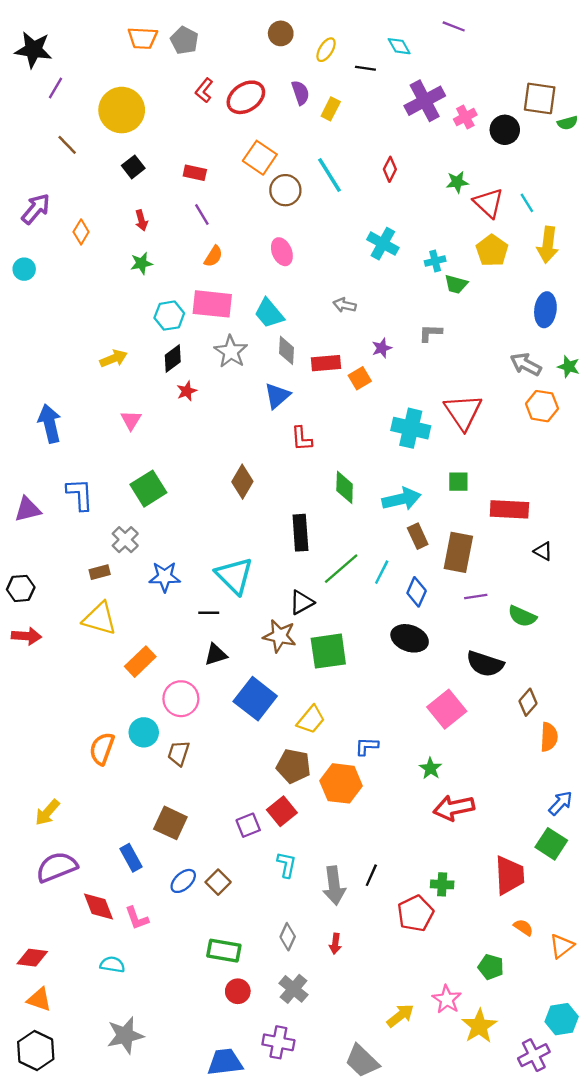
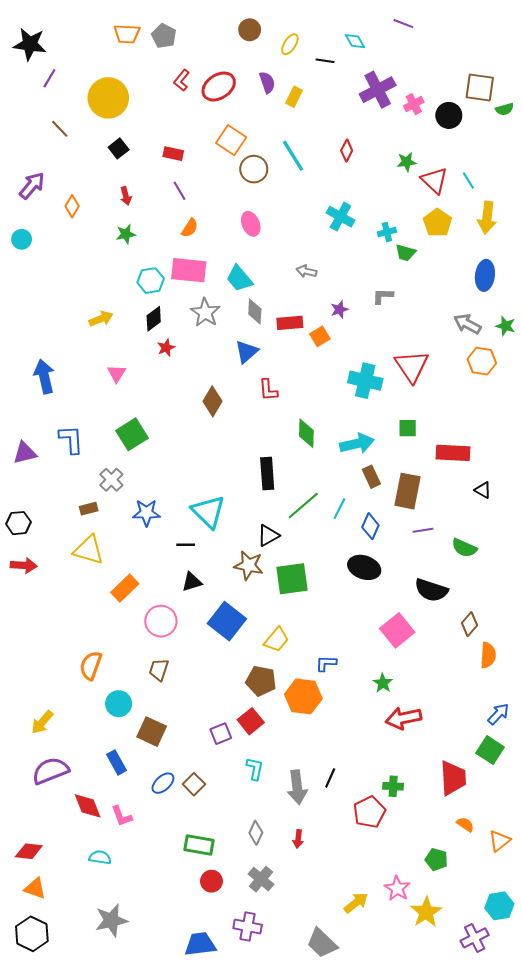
brown diamond: (242, 482) -> (212, 401), moved
cyan circle: (144, 732) -> (119, 704), moved

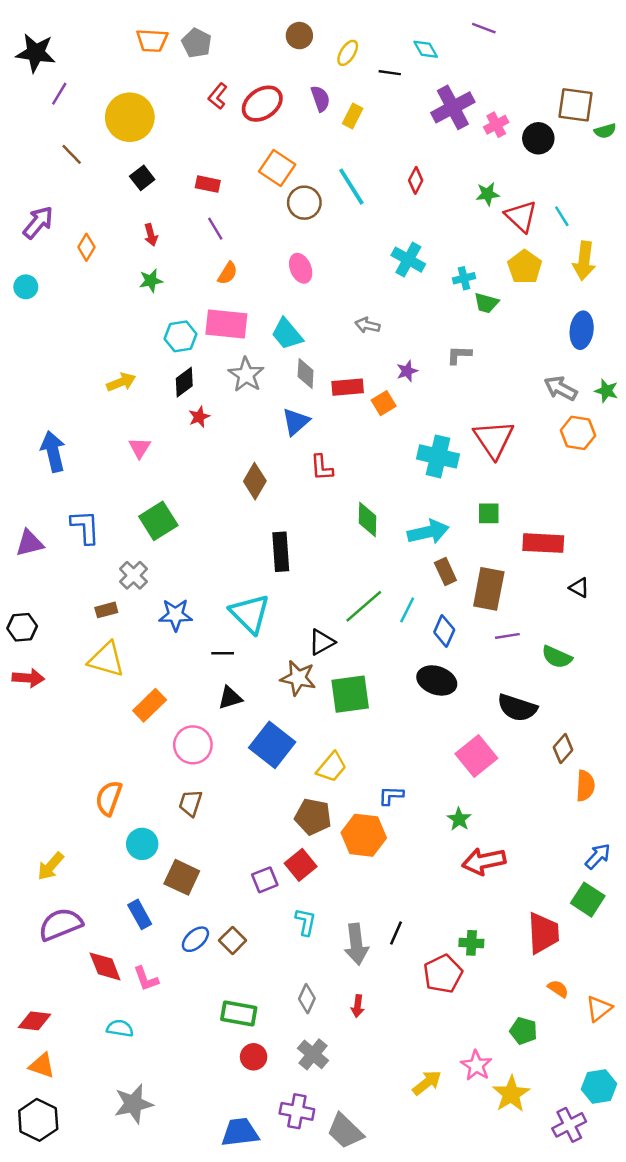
black rectangle: (267, 474) -> (281, 552), moved
gray trapezoid: (322, 943) -> (345, 1131), moved

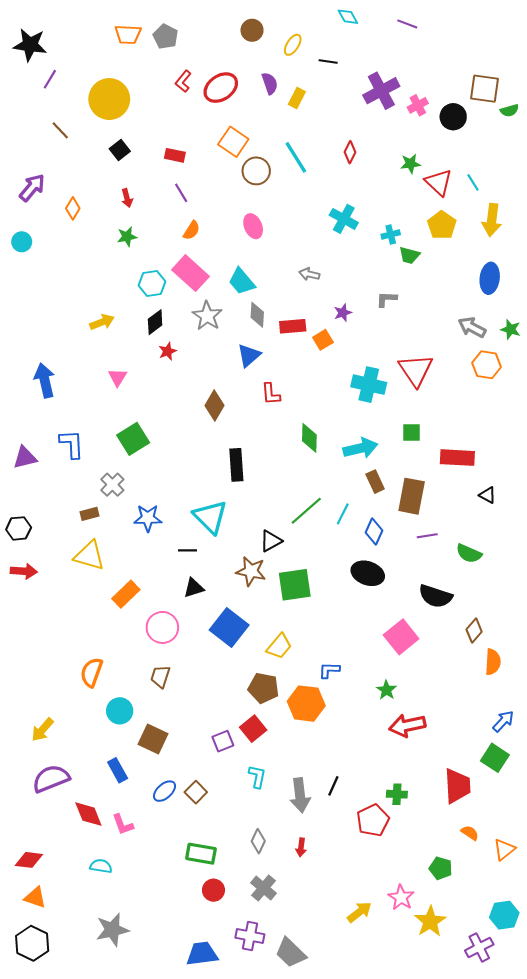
cyan diamond: (426, 49) -> (348, 17), moved
pink rectangle: (226, 324) -> (191, 273), turned 36

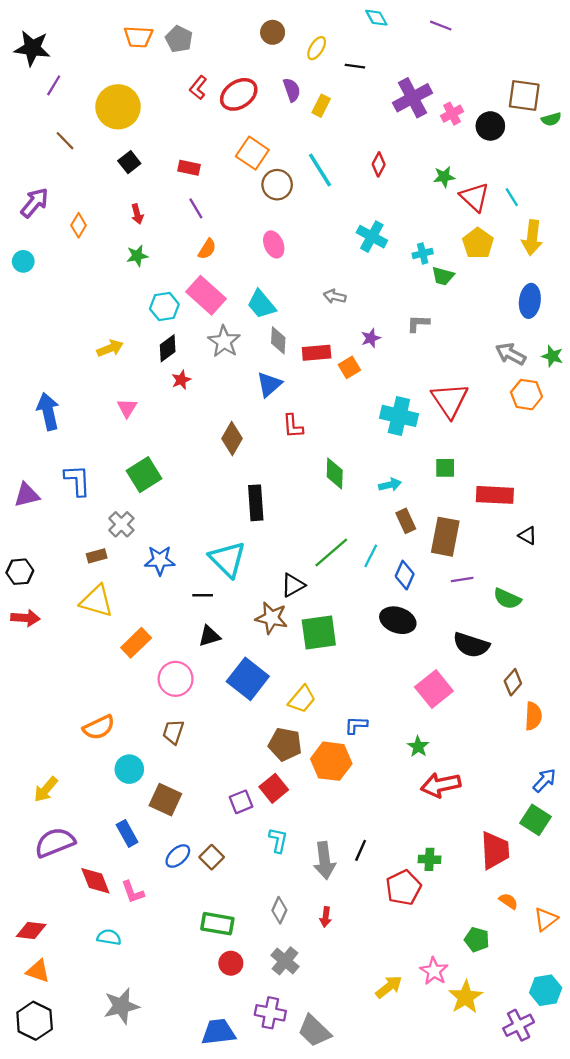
cyan arrow: (360, 448) -> (390, 485), size x0.6
orange semicircle: (92, 672) -> (99, 727), turned -136

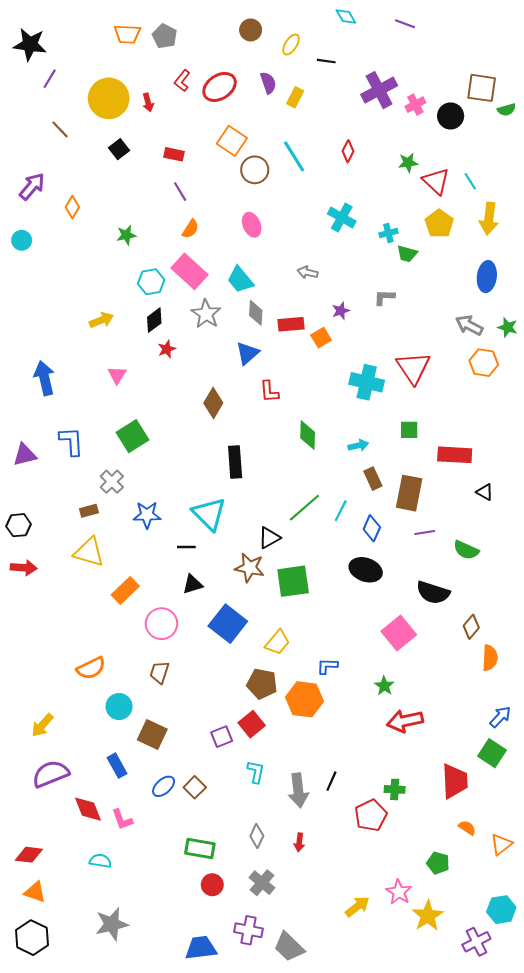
red arrow: (137, 214) -> (148, 102), moved

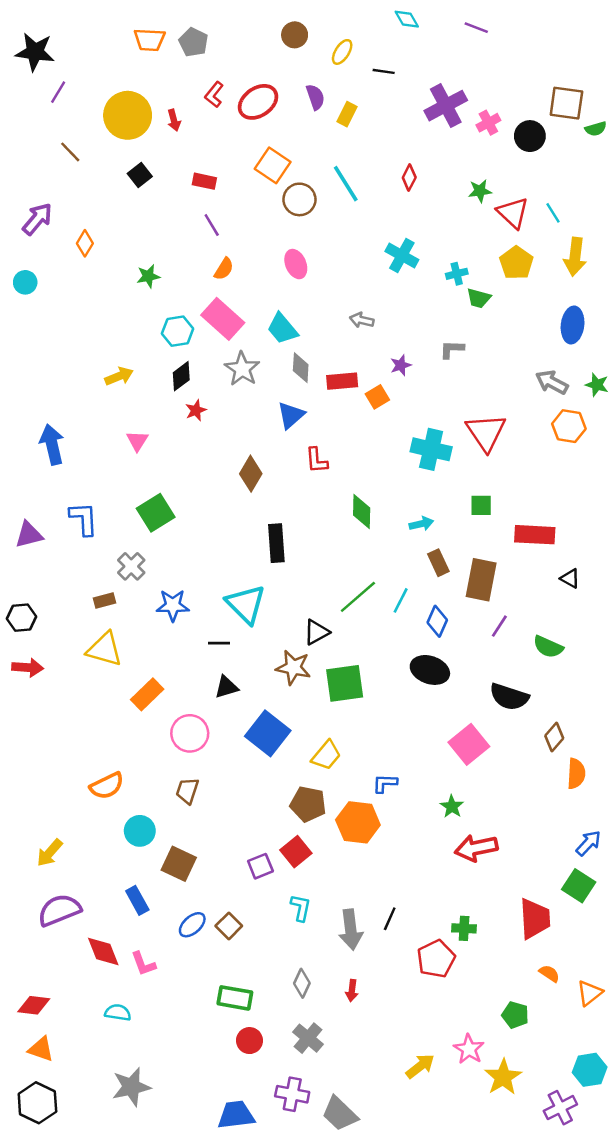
purple line: (425, 532) -> (499, 626), turned -48

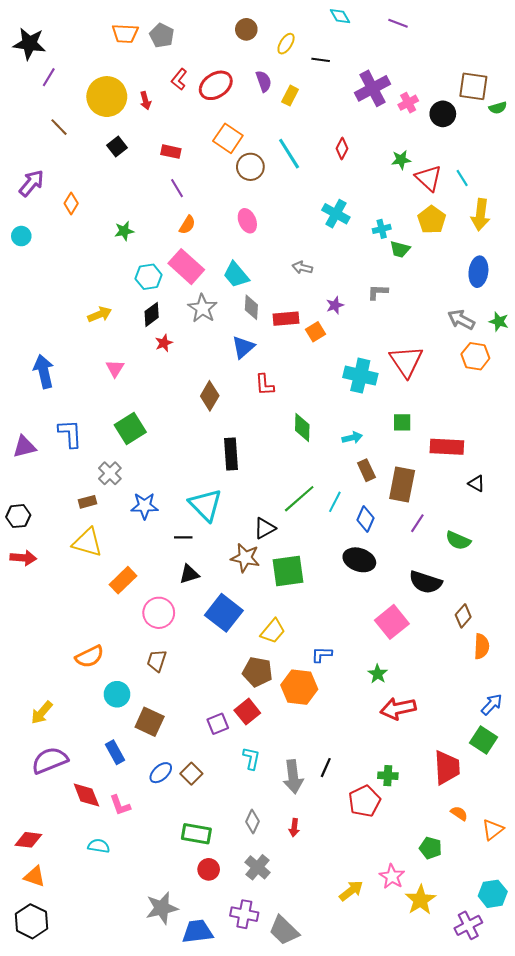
gray star: (131, 1087) -> (162, 908), moved

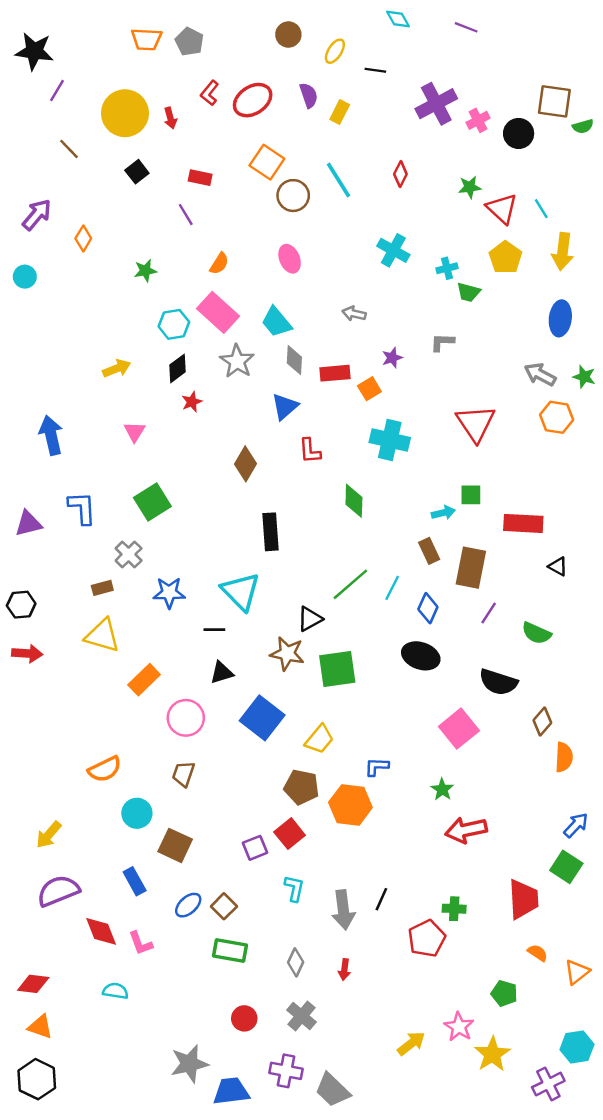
purple line: (177, 188) -> (186, 215), moved
cyan cross: (360, 376) -> (390, 440), moved
cyan arrow: (352, 438) -> (443, 513), moved
green rectangle: (196, 834) -> (230, 950), moved

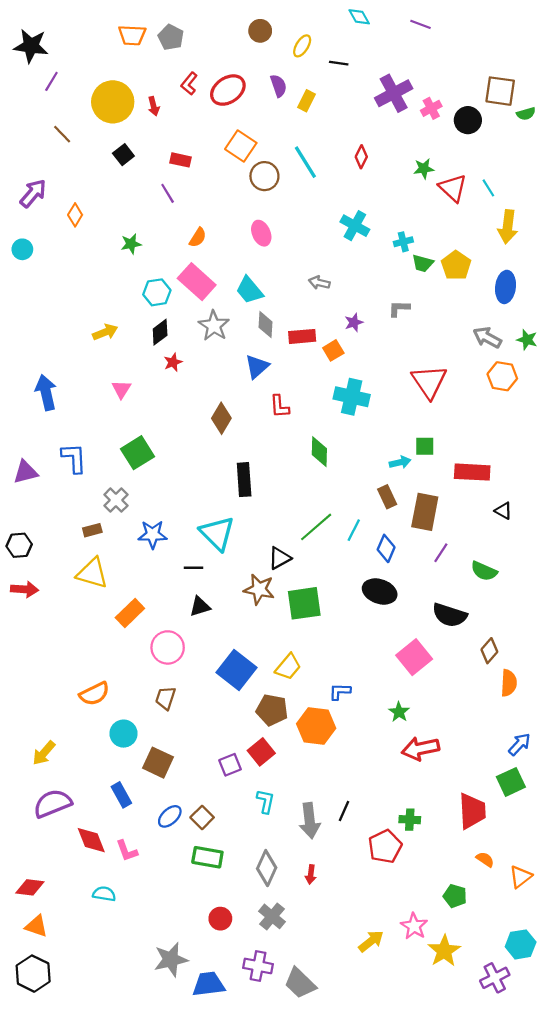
yellow pentagon: (505, 258) -> (456, 265), moved
blue square: (262, 718) -> (236, 670), moved
green square: (566, 867) -> (511, 782), turned 32
gray diamond: (296, 962) -> (267, 868), size x1.4

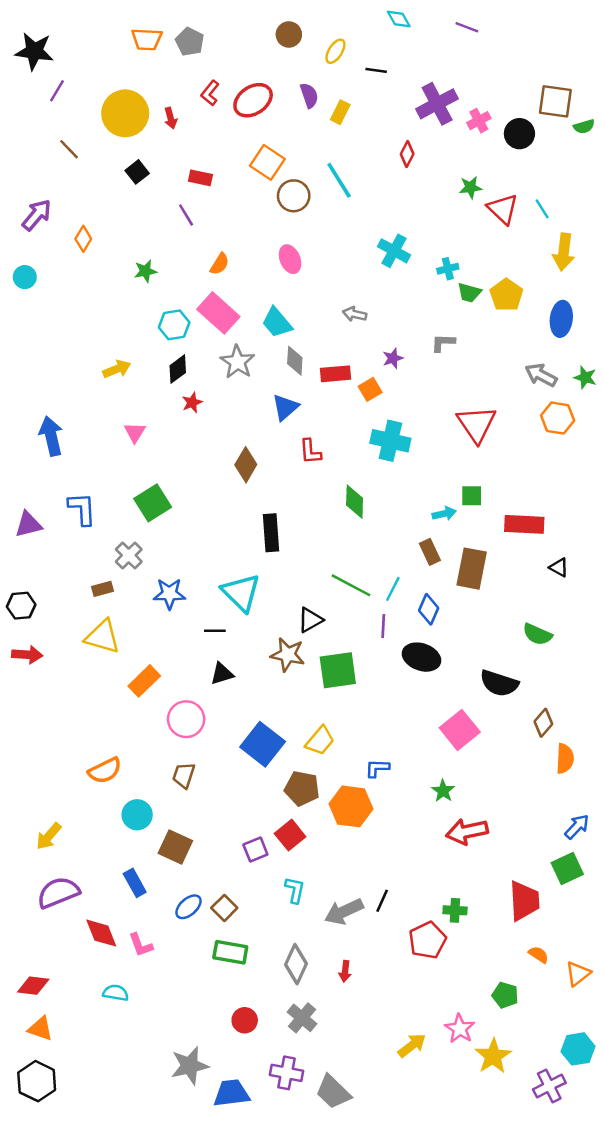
red diamond: (361, 157) -> (407, 154), moved
green line: (316, 527) -> (351, 585), turned 69
purple line: (441, 553) -> (383, 626), moved, turned -30
gray arrow: (310, 821) -> (344, 912), turned 72

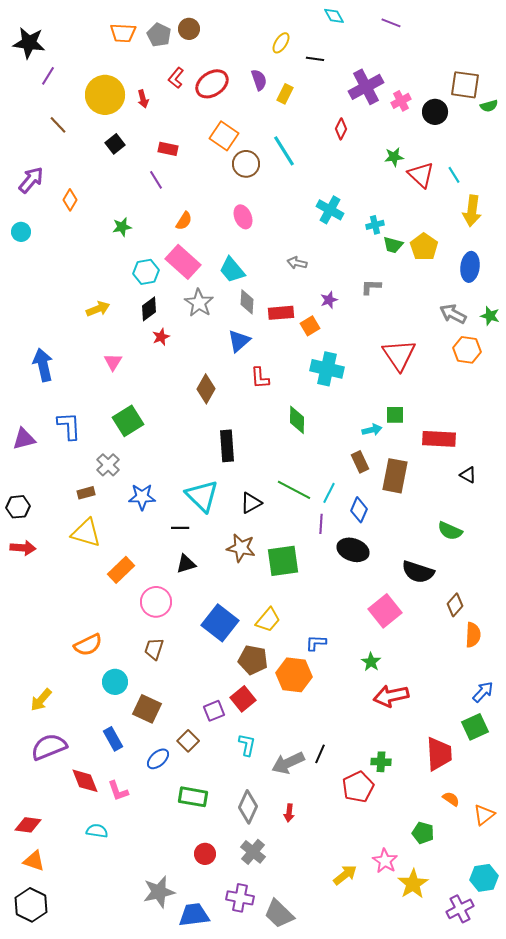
brown circle: (289, 34) -> (189, 29), moved
black triangle: (310, 620) -> (251, 503), moved
brown square: (224, 908) -> (188, 741), moved

